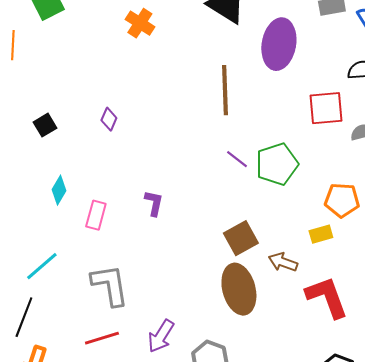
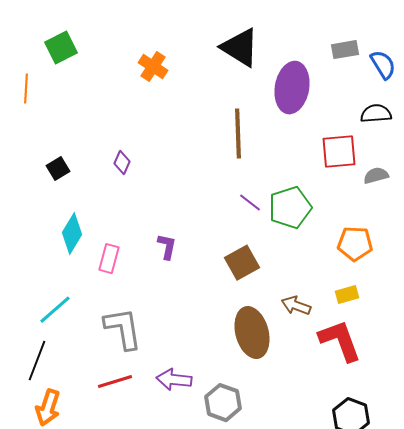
cyan diamond: (59, 190) -> (72, 234), size x1.4
yellow rectangle: (321, 234) -> (347, 295), moved
brown square: (241, 238) -> (242, 263), moved
purple arrow: (161, 336) -> (174, 380), turned 64

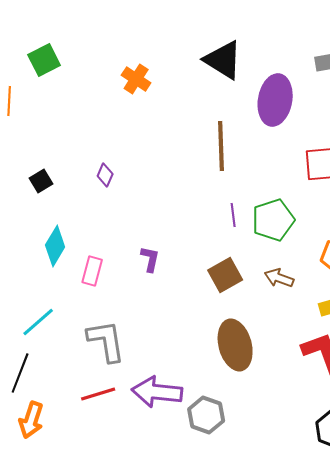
purple line: (250, 203) -> (233, 215), turned 45
brown arrow: (296, 306) -> (279, 278), moved
purple arrow: (174, 380) -> (157, 392), size x1.4

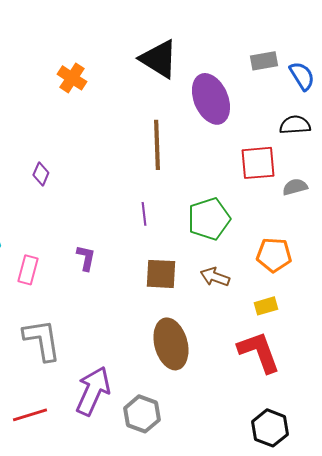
purple ellipse: (275, 100) -> (211, 99), turned -33
purple line: (233, 215) -> (144, 214), moved
brown square: (225, 275) -> (161, 274), turned 32
purple arrow: (157, 392) -> (93, 391), turned 108
red line: (98, 394) -> (30, 415), moved

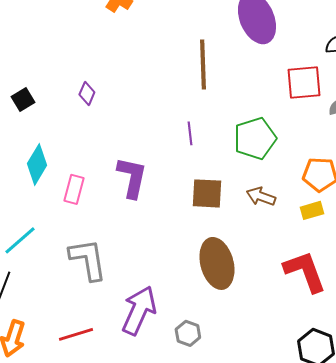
purple L-shape: (86, 258) -> (132, 177), size x1.6
yellow rectangle: (266, 306) -> (312, 210), moved
gray hexagon: (142, 414) -> (188, 333), size x0.7

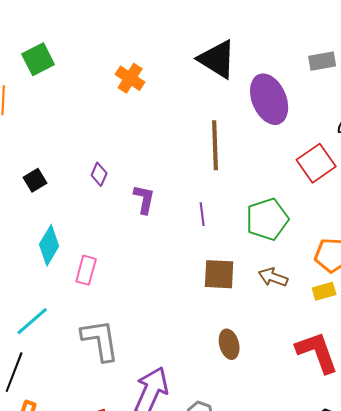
red square: (304, 82) -> (316, 163), turned -30
purple L-shape: (132, 177) -> (144, 199), moved, size x0.7
brown ellipse: (217, 263) -> (229, 344), size x0.6

